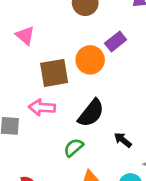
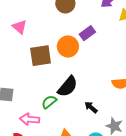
pink arrow: (42, 107) -> (29, 119), moved
green semicircle: (74, 148) -> (49, 102), moved

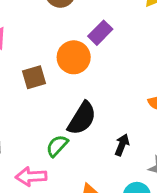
brown square: (41, 56) -> (34, 77), size x0.7
black arrow: (91, 107) -> (122, 145), turned 80

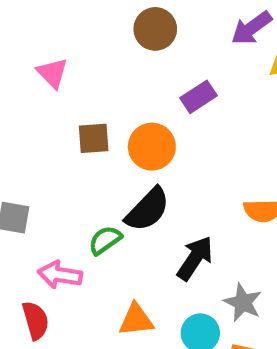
orange circle: (74, 57) -> (152, 147), moved
black arrow: (122, 145) -> (195, 258), size x1.5

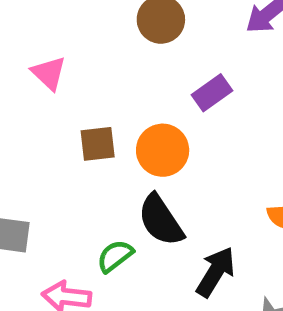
black semicircle: (148, 210) -> (161, 220), turned 105

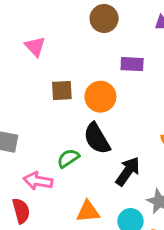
purple rectangle: (212, 93) -> (132, 64), turned 35

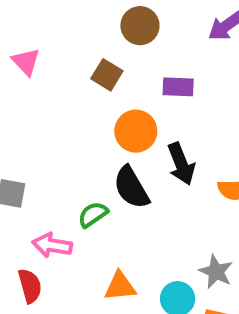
pink triangle: (35, 47) -> (26, 62), moved
brown square: (62, 91) -> (107, 75), moved, turned 35
black arrow: (128, 171) -> (181, 164), moved, turned 124

